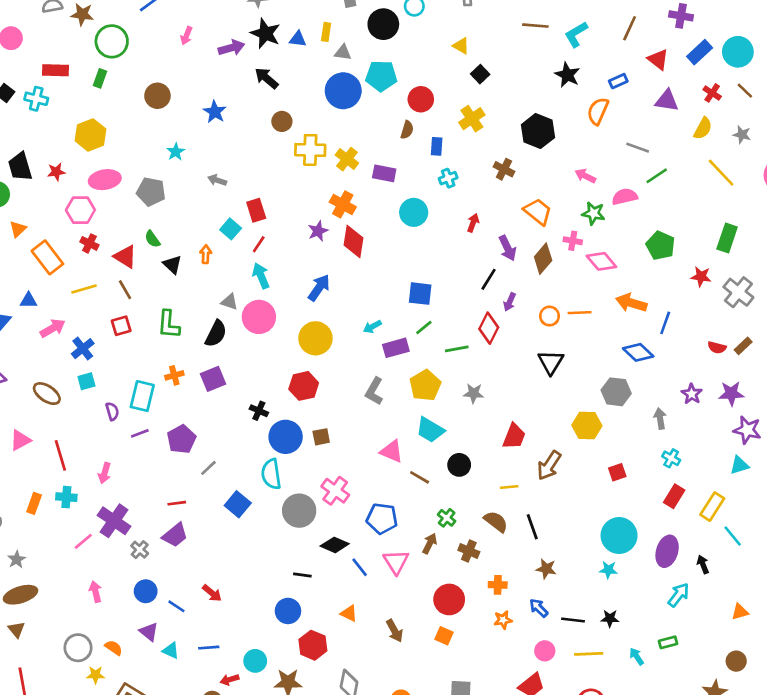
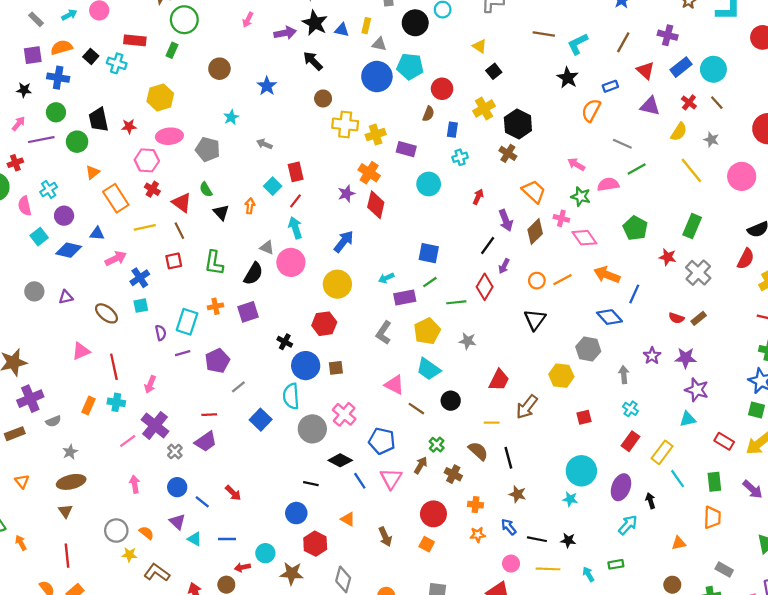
black hexagon: (538, 131) -> (518, 124), moved
yellow cross: (347, 159) -> (376, 135), turned 30
orange line: (580, 313) -> (562, 280), turned -30

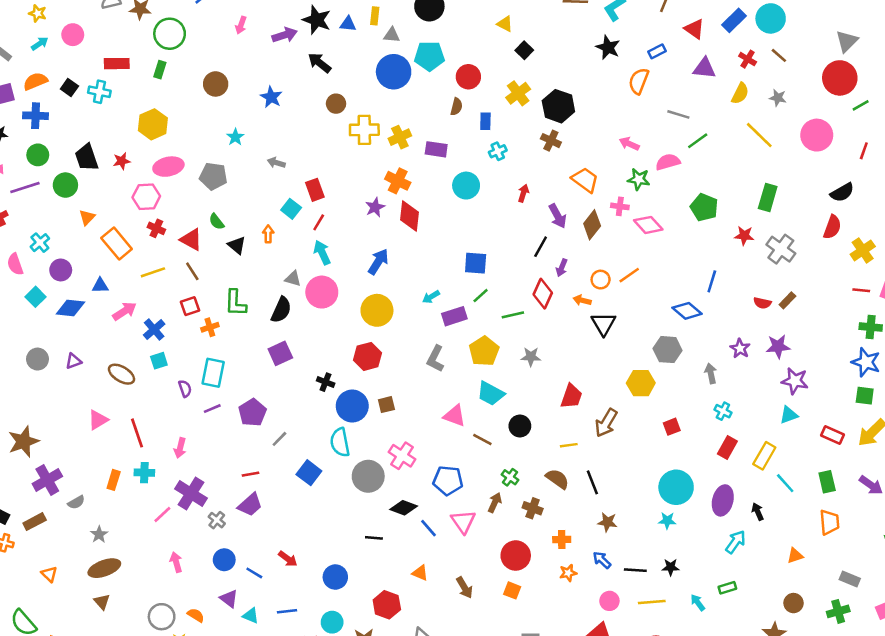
orange arrow: (607, 275) -> (582, 300), moved, size x0.6
orange cross: (215, 306) -> (210, 327), moved
blue circle: (296, 513) -> (335, 577), moved

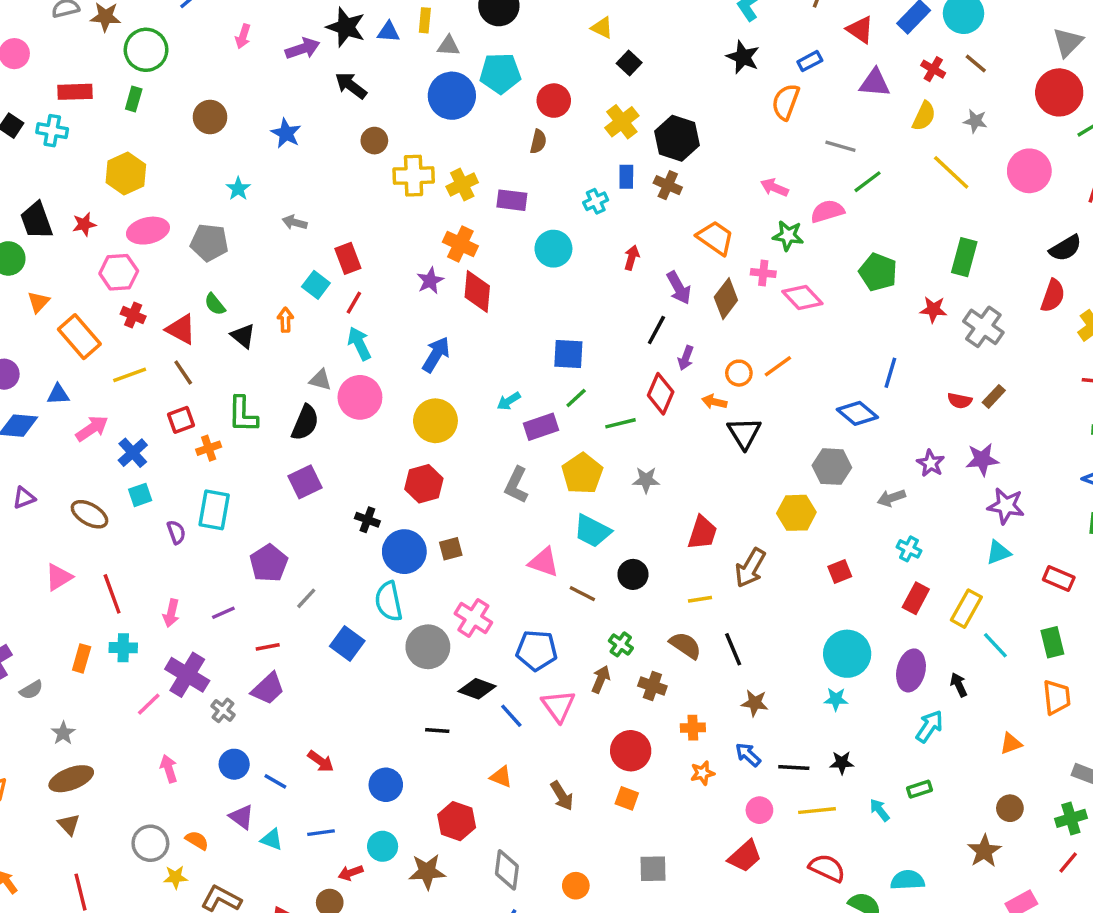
blue rectangle: (485, 121) -> (626, 177), moved
gray arrow: (711, 373) -> (891, 498), turned -96
purple line: (212, 409) -> (223, 613), moved

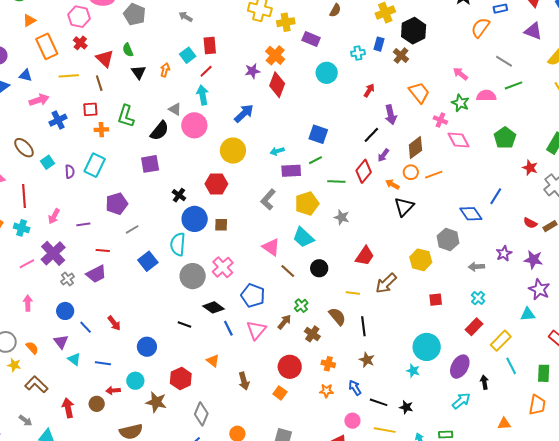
brown diamond: (726, 299) -> (415, 148), moved
cyan square: (140, 495) -> (48, 162), moved, turned -32

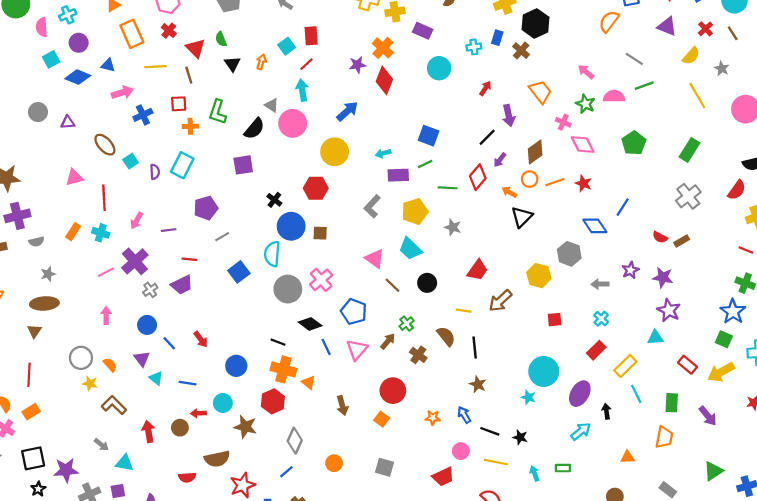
red star: (530, 168) -> (583, 183), moved
orange cross: (328, 364) -> (283, 369), moved, size x1.6

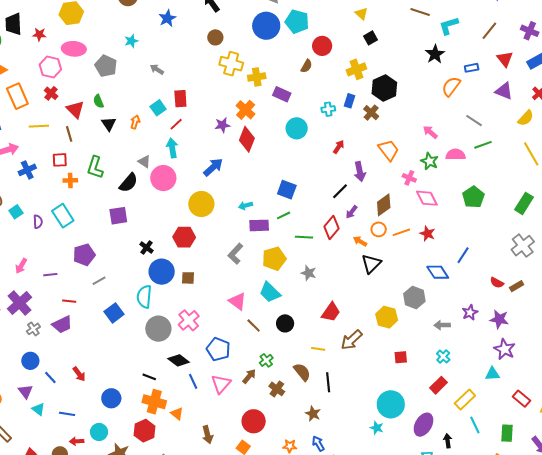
cyan rectangle: (182, 165) -> (63, 216), turned -60
brown star: (478, 384) -> (313, 414), moved

